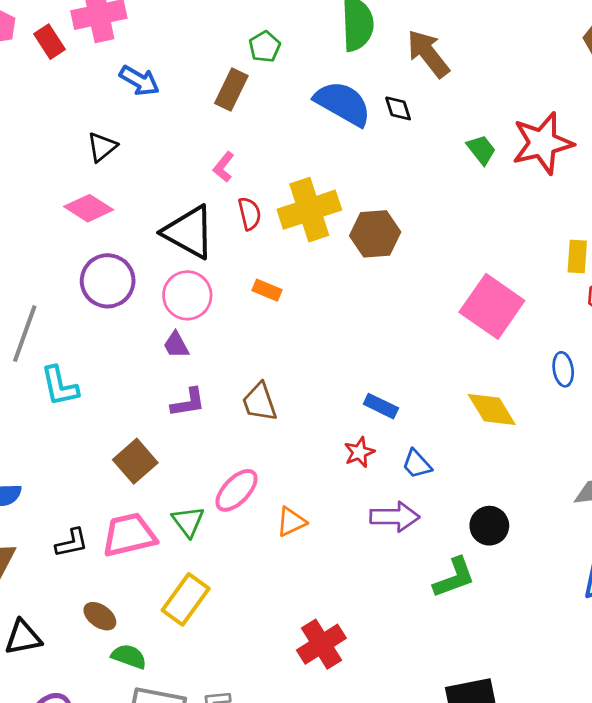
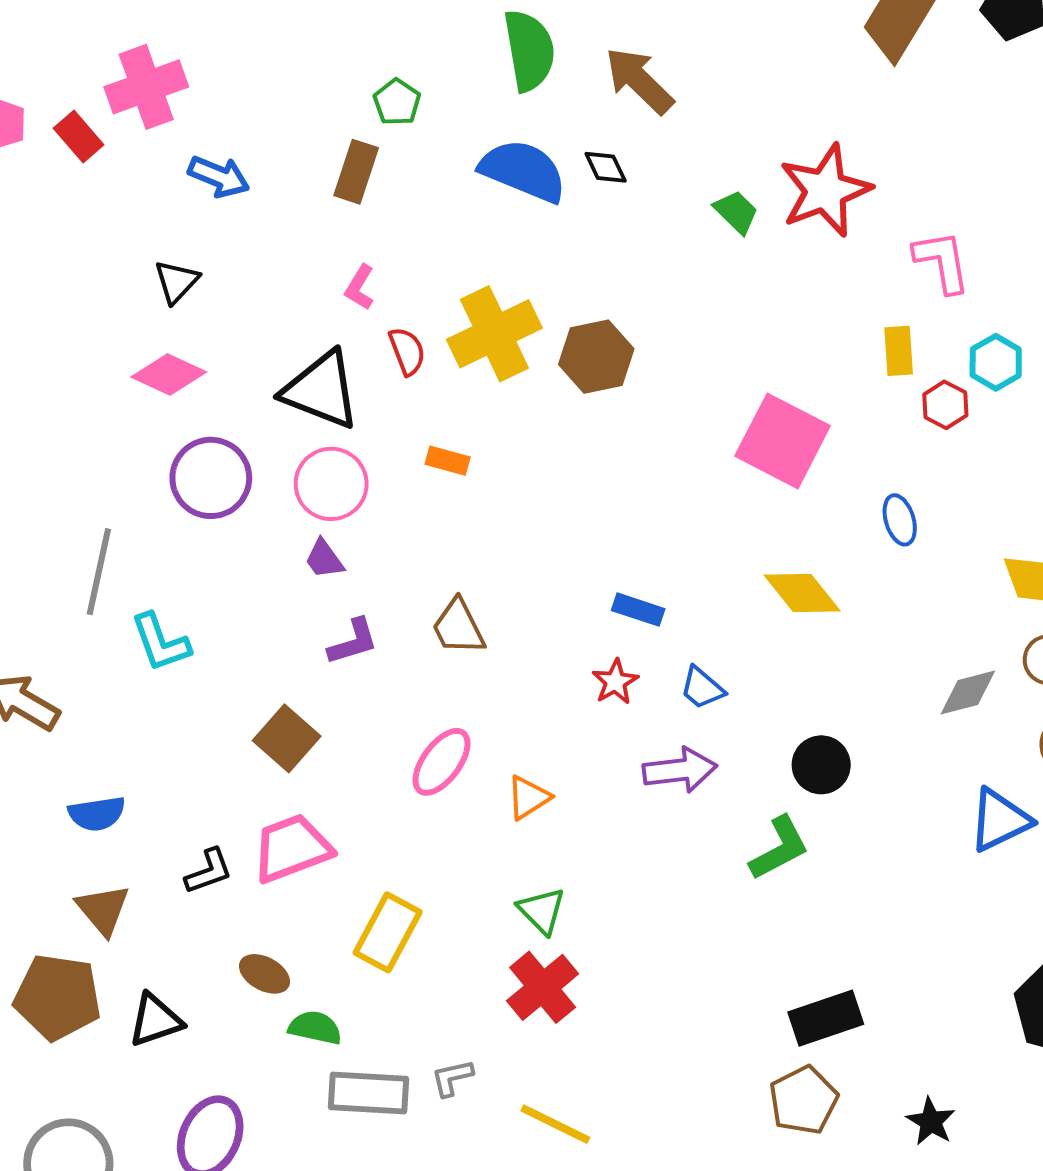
green triangle: (188, 522) -> (542, 911), moved
red cross: (321, 644) -> (543, 987), moved

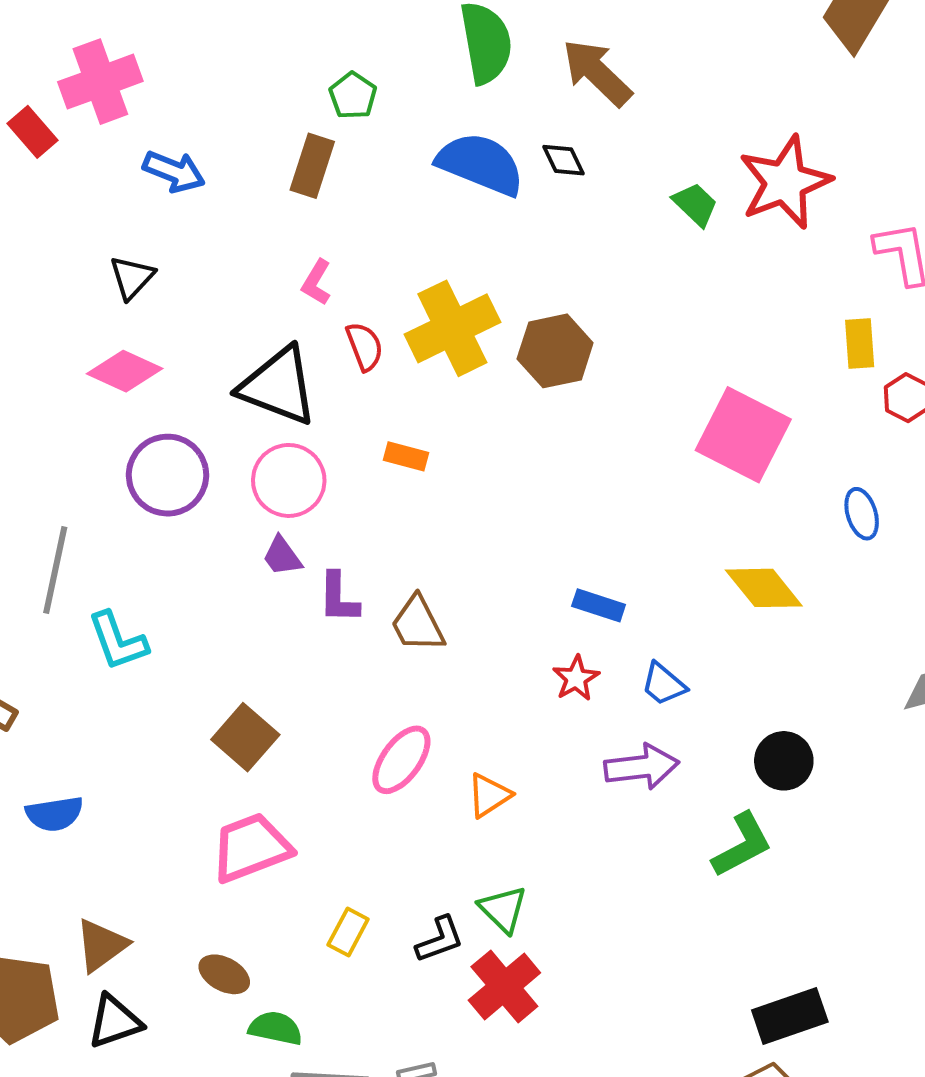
purple L-shape: (353, 642) -> (339, 598), moved, turned 108
black L-shape: (209, 871) -> (440, 939), moved
brown triangle: (103, 910) -> (101, 945), moved, turned 34
yellow rectangle: (388, 932) -> (348, 932), size x0.6

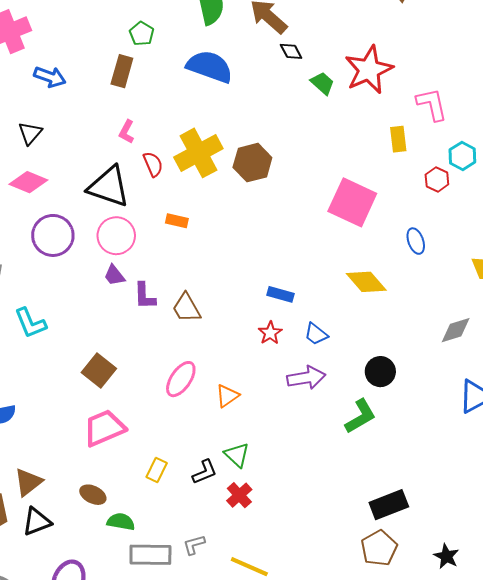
black diamond: (564, 160) -> (291, 51), moved
yellow rectangle: (860, 343) -> (398, 139), moved
red cross: (504, 986) -> (239, 495), size x0.7

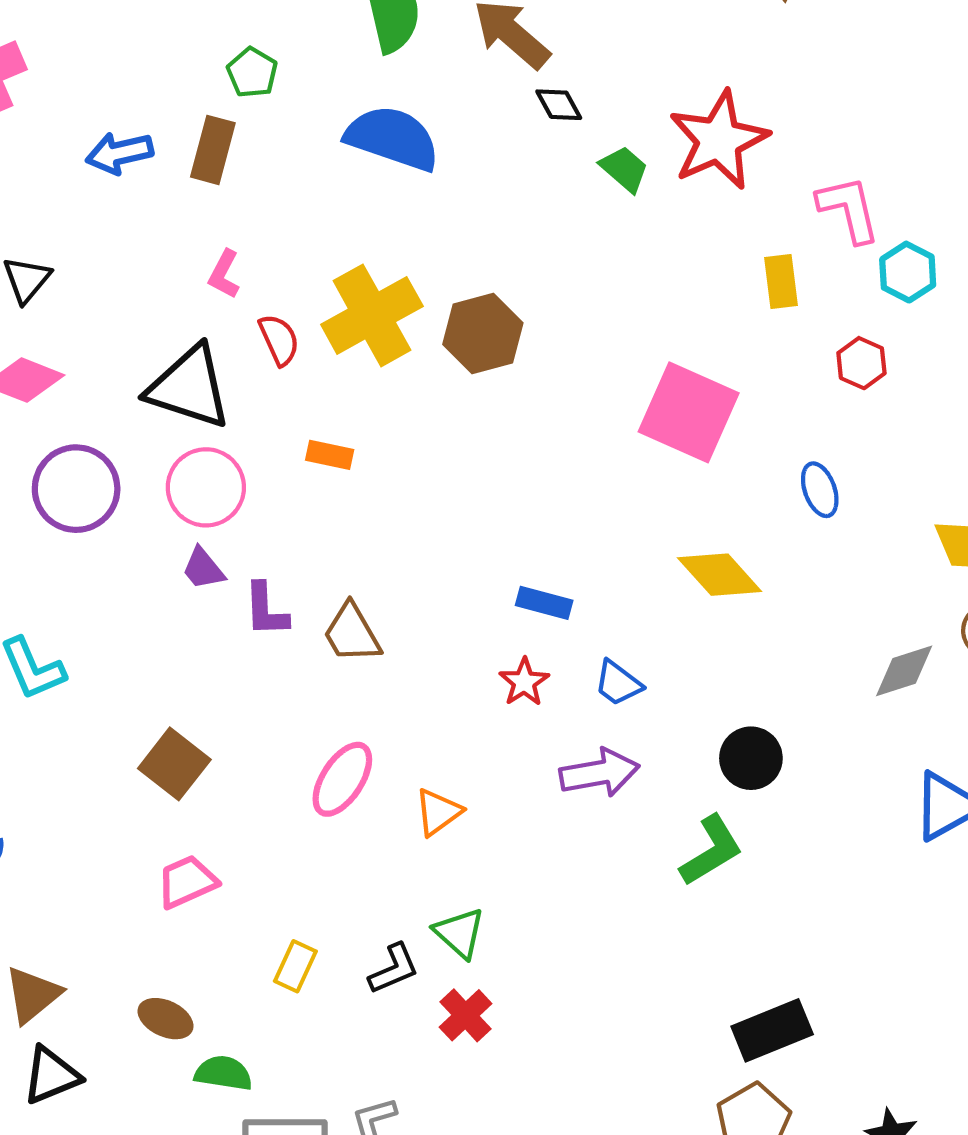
blue arrow: (50, 77) -> (119, 153), moved, turned 148
cyan hexagon: (462, 156) -> (908, 272), moved
pink trapezoid: (104, 428) -> (187, 882), size x0.7

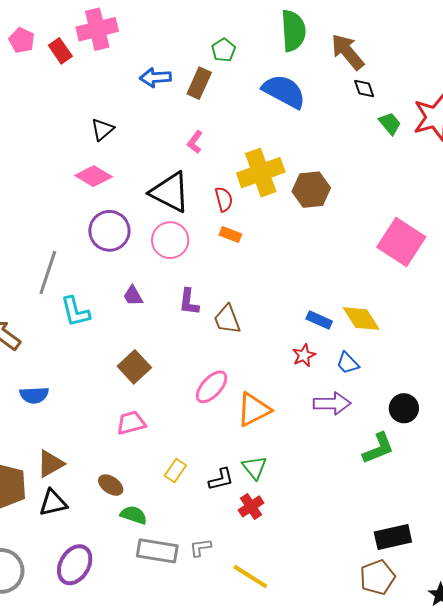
red semicircle: (279, 340) -> (224, 199), moved
purple trapezoid: (203, 569) -> (133, 296), moved
yellow diamond: (720, 575) -> (361, 319), moved
orange triangle: (438, 812) -> (254, 409), size x1.5

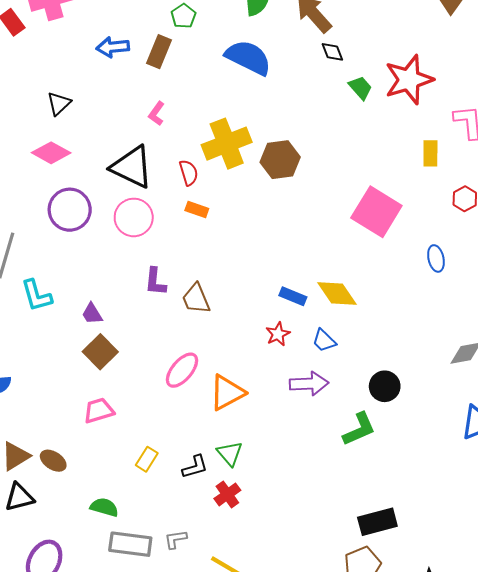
purple trapezoid: (133, 296) -> (92, 314), moved
brown ellipse: (111, 485) -> (53, 461), moved

